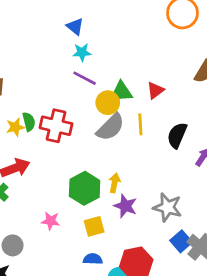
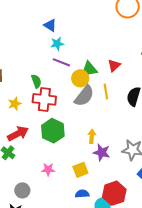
green semicircle: (29, 122) -> (36, 81), moved
green hexagon: (85, 188) -> (53, 131), moved

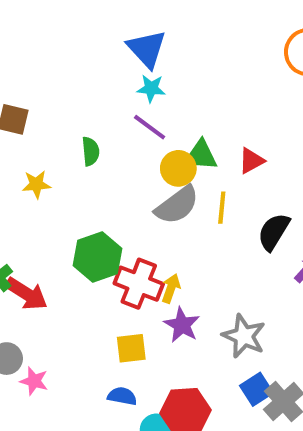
blue triangle: (50, 25) -> (147, 49), size x1.5
red cross: (44, 99) -> (139, 284), moved
red arrow: (18, 134) -> (26, 294), moved, turned 45
pink star: (48, 169) -> (34, 381), moved

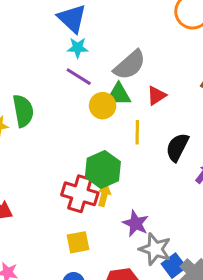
green semicircle: (91, 151) -> (23, 111), moved, size x1.5
gray semicircle: (177, 205) -> (130, 65), moved
green hexagon: (98, 257) -> (103, 170), moved
purple star: (182, 325) -> (136, 223), moved
gray star: (244, 336) -> (155, 249), moved

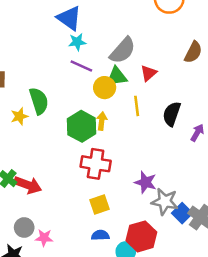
green hexagon: (103, 170) -> (82, 126), moved
yellow arrow: (104, 195) -> (102, 121), moved

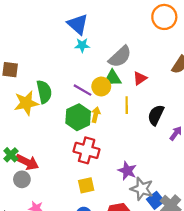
purple line: (81, 66) -> (83, 90), moved
yellow star: (19, 116) -> (26, 103), size x1.6
gray circle: (24, 228) -> (22, 179), moved

